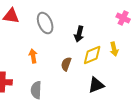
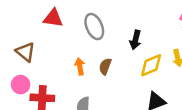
brown semicircle: (66, 64) -> (105, 66), moved

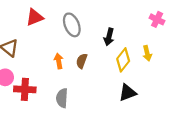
red triangle: (53, 18) -> (35, 17), turned -30
yellow diamond: (151, 65) -> (123, 60), turned -30

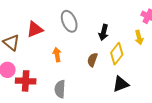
red triangle: (35, 17) -> (35, 29), moved
yellow arrow: (147, 53) -> (139, 37), moved
brown semicircle: (82, 61) -> (92, 60), moved

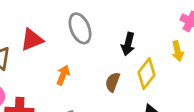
orange arrow: (57, 55) -> (63, 75), turned 32

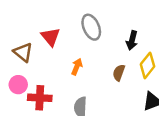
red triangle: (32, 40) -> (51, 37), turned -48

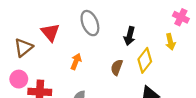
brown triangle: (23, 52) -> (23, 48), turned 42

